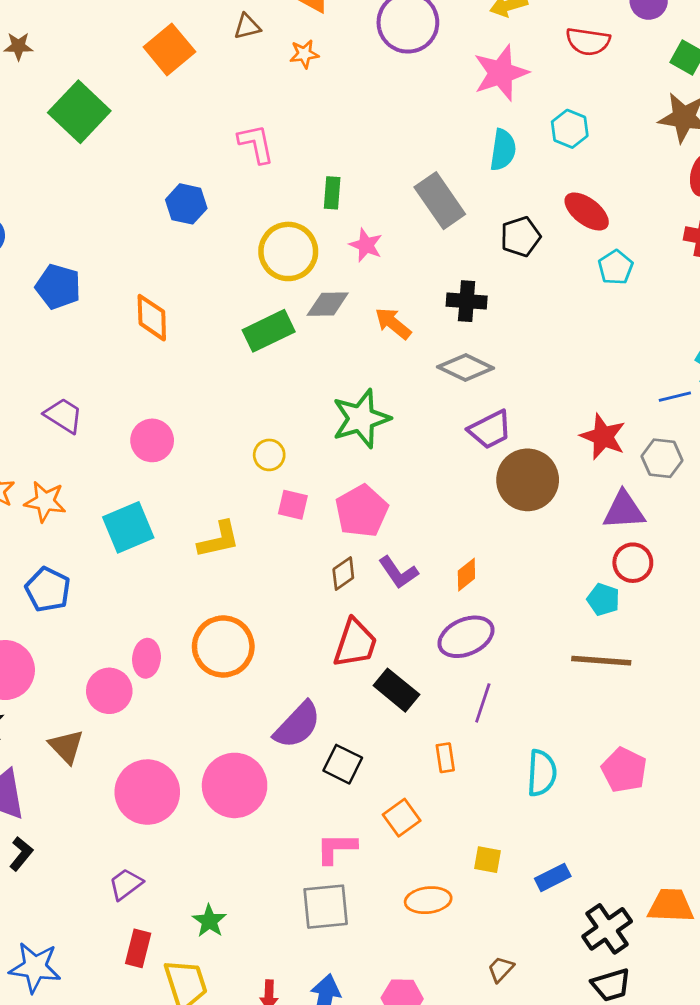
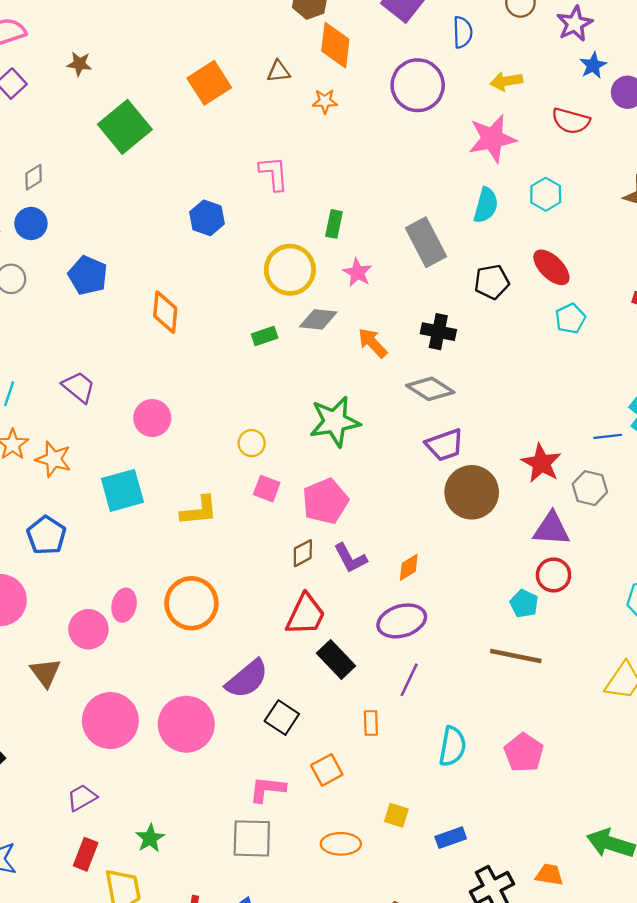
green rectangle: (269, 331) -> (265, 336), size x0.6
orange trapezoid: (671, 906) -> (549, 875), size x0.7

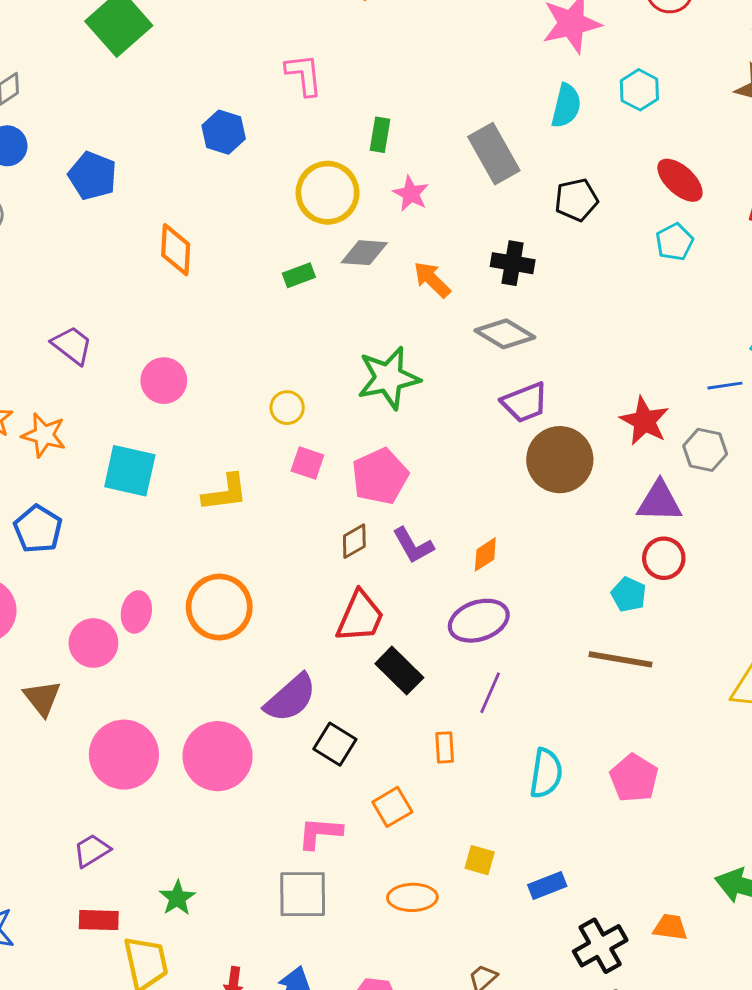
red ellipse: (551, 267) -> (680, 180), moved
blue pentagon: (88, 275) -> (93, 176), moved
cyan square: (122, 490) -> (130, 471), turned 30
red rectangle: (86, 854) -> (99, 920), turned 72

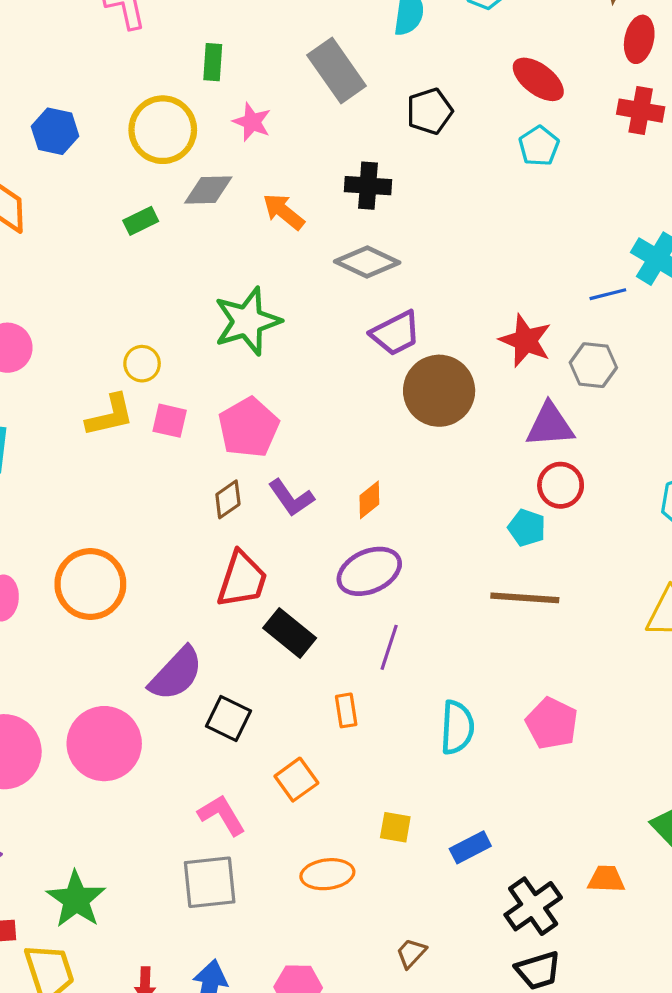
blue hexagon: (224, 132) -> (55, 131), moved
yellow L-shape: (225, 493) -> (110, 415), moved
pink L-shape: (320, 833) -> (222, 815), turned 60
green star: (177, 898) -> (76, 899), size x1.5

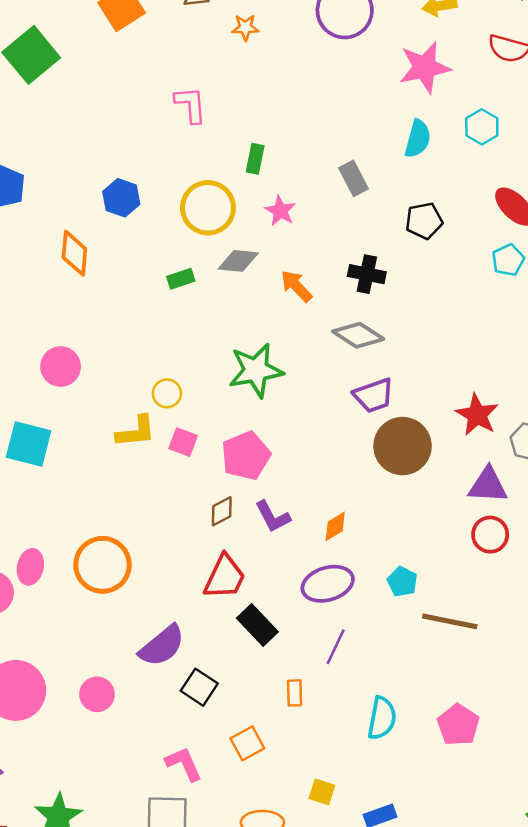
gray rectangle: (337, 70) -> (354, 178), size x0.7
cyan pentagon: (527, 528) -> (402, 582), moved
pink circle: (104, 744) -> (97, 694), size x0.6

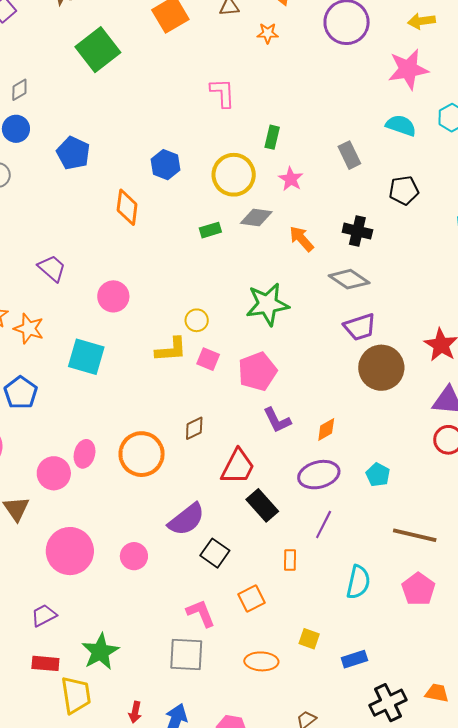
cyan semicircle: (418, 139) -> (401, 125), turned -88
brown diamond: (222, 511) -> (194, 428), moved
brown line: (450, 621) -> (415, 535), moved

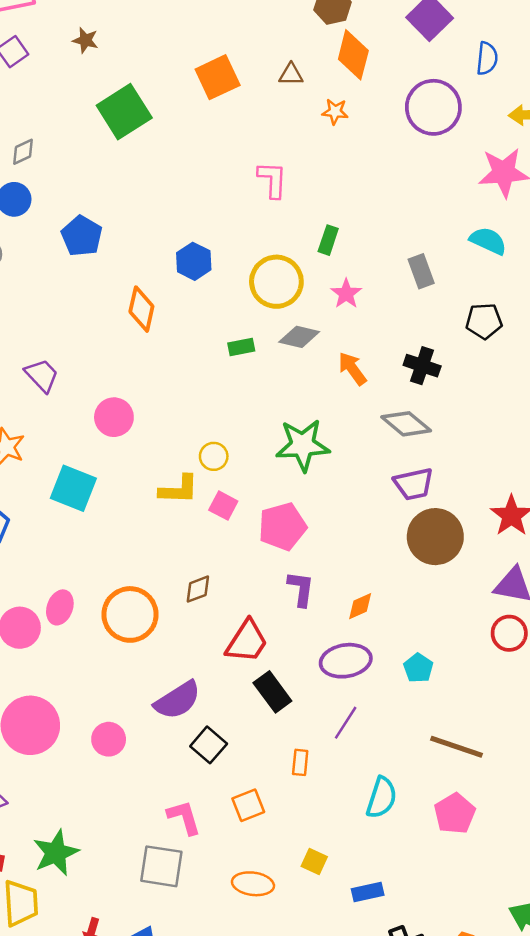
purple L-shape: (277, 420) -> (301, 589), turned -152

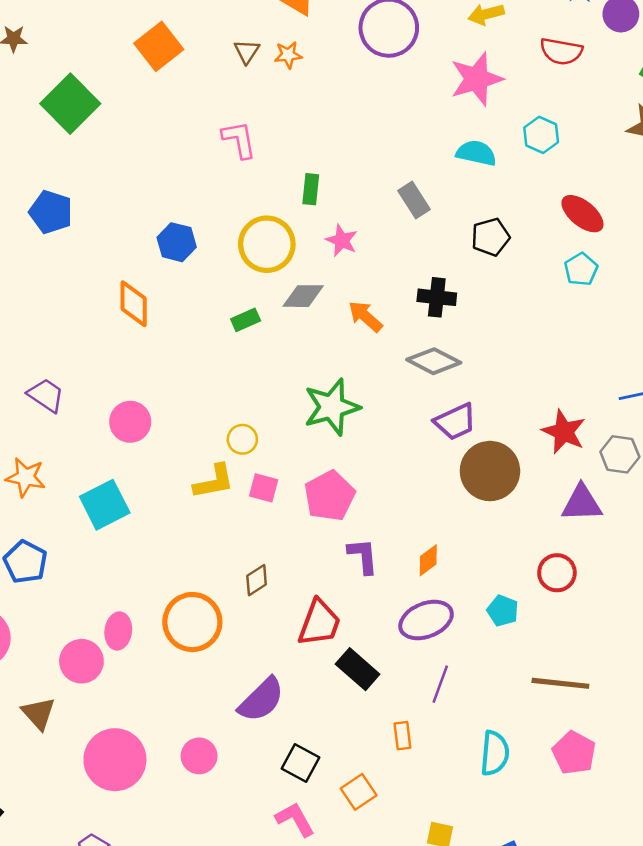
brown triangle: (291, 75) -> (247, 51), moved, turned -45
blue pentagon: (82, 236) -> (51, 212), moved
cyan square: (73, 488) -> (105, 505), turned -36
red circle: (509, 633) -> (557, 573), moved
black square: (209, 745) -> (300, 763), moved

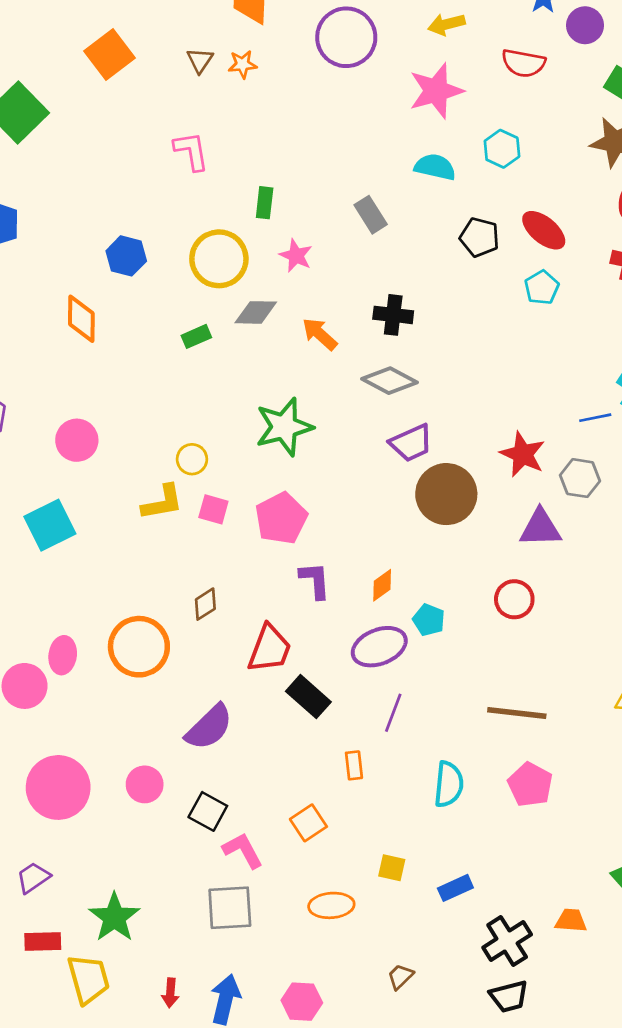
black pentagon: (491, 237) -> (479, 237), moved, turned 30
cyan pentagon: (503, 611) -> (429, 620), moved
black square: (300, 763) -> (208, 811), moved

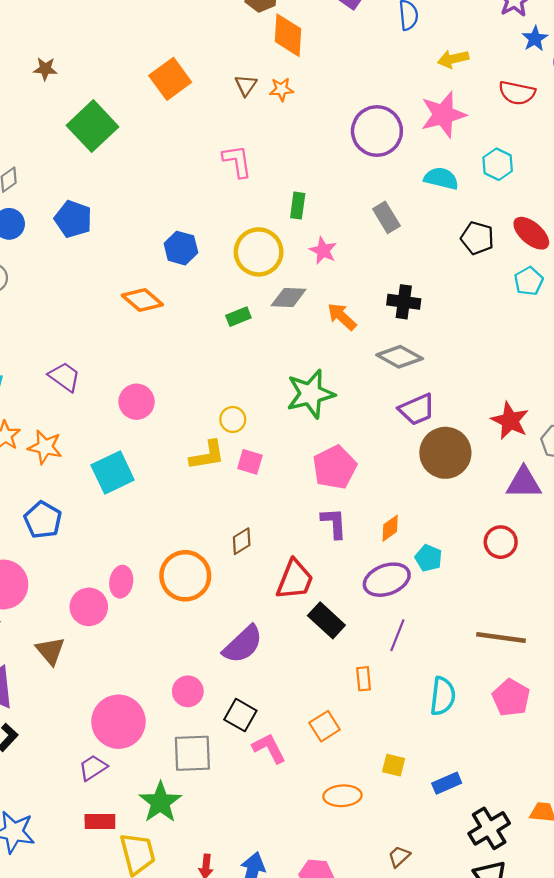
purple circle: (346, 37) -> (377, 131), moved
orange diamond: (81, 319) -> (142, 300), turned -51
pink pentagon: (281, 518) -> (335, 467), moved
pink circle: (58, 787) -> (118, 722), moved
gray square: (230, 908) -> (192, 753), moved

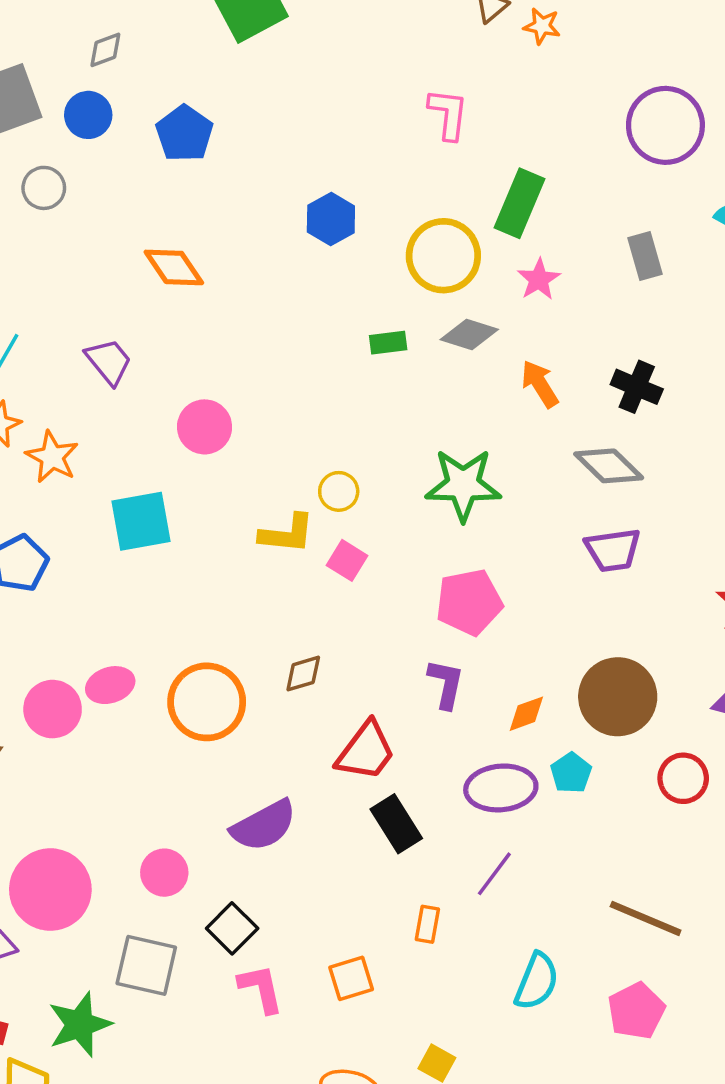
green rectangle: (298, 206) -> (519, 203), size x1.6
orange diamond: (142, 300) -> (174, 267), moved
brown circle: (445, 453) -> (618, 697), moved
pink ellipse: (121, 582) -> (110, 685), turned 48

